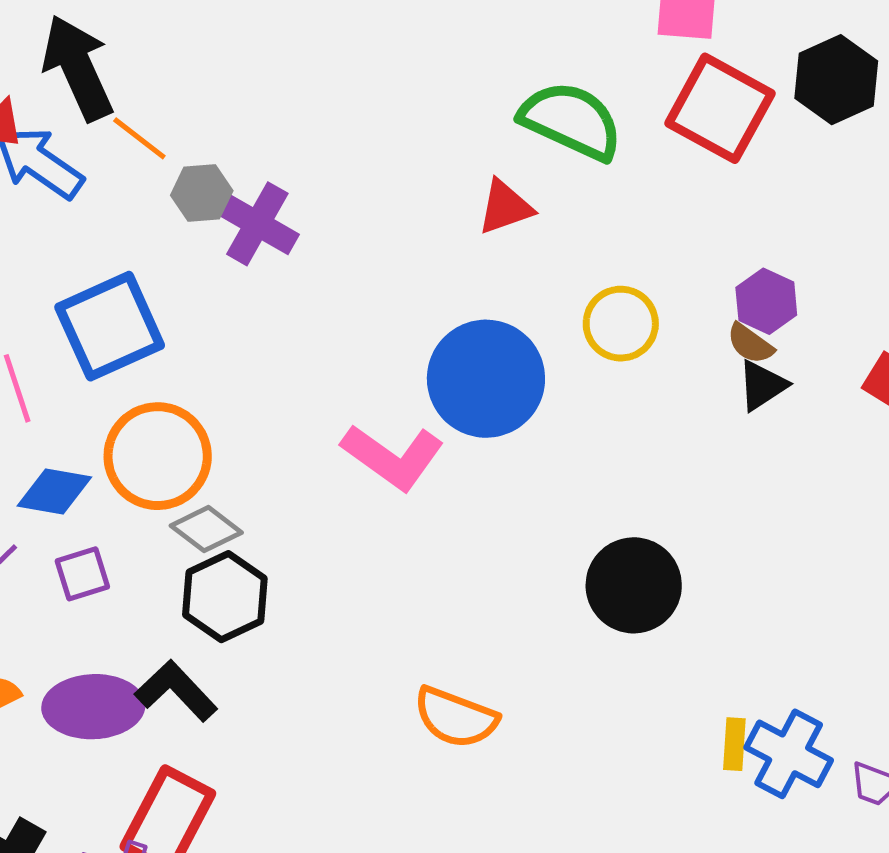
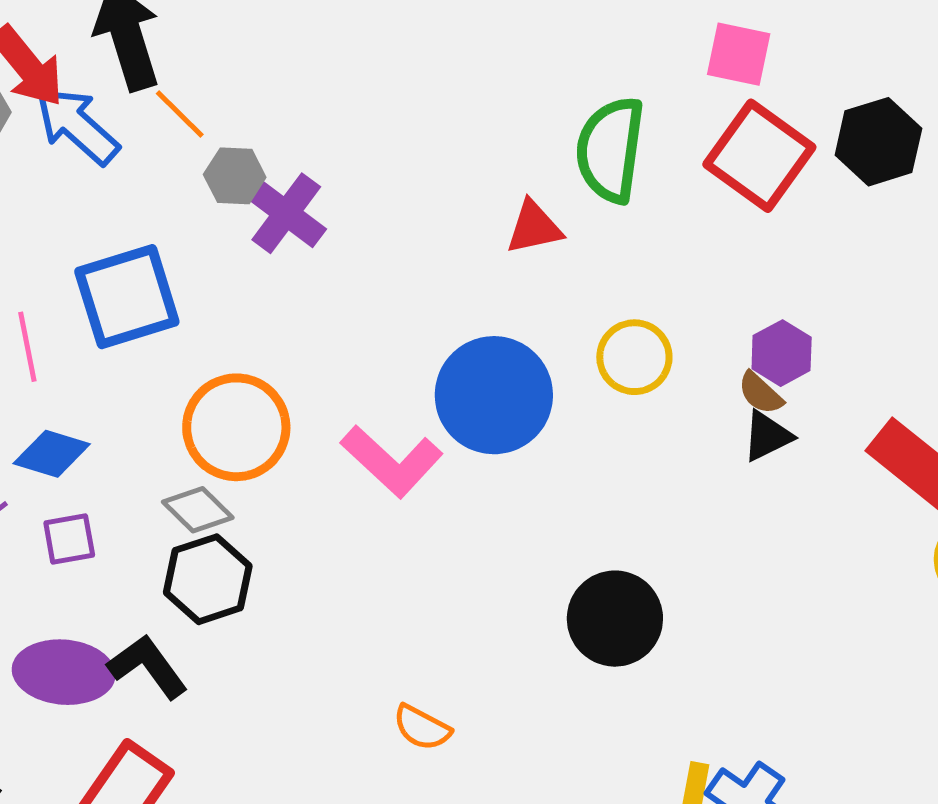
green semicircle: (571, 121) -> (610, 150), turned -114
orange circle: (158, 456) -> (236, 427), moved
orange semicircle: (456, 717) -> (422, 728), size x0.7

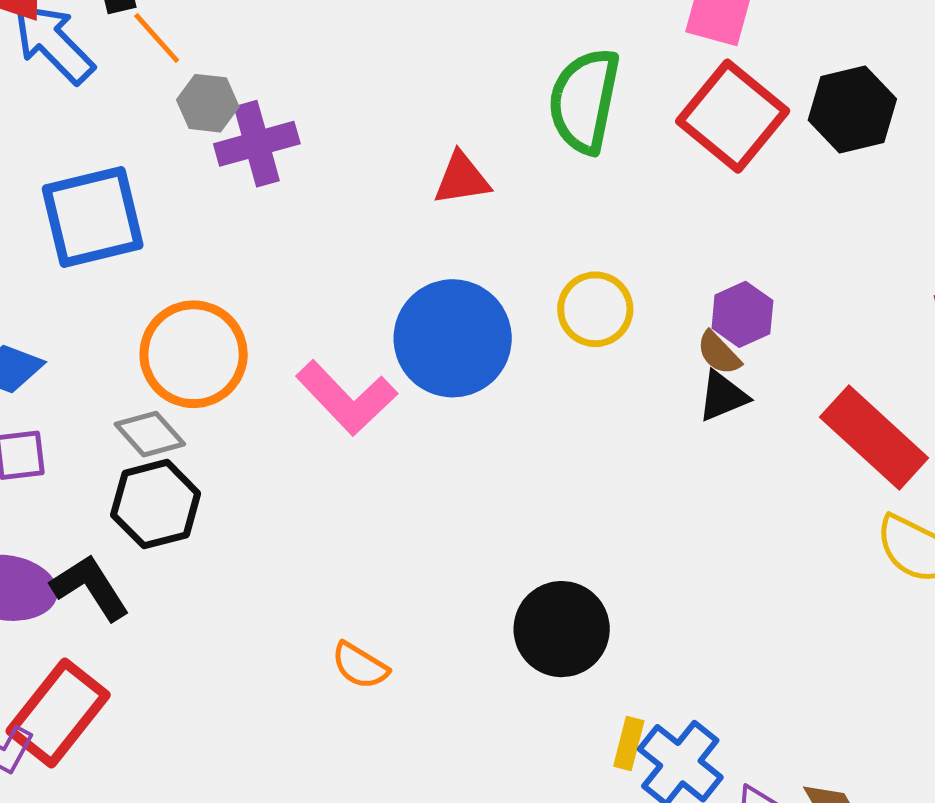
purple cross: (286, 213) -> (257, 144), turned 34
red triangle: (534, 227) -> (462, 179), moved
black circle: (615, 619) -> (562, 629), moved

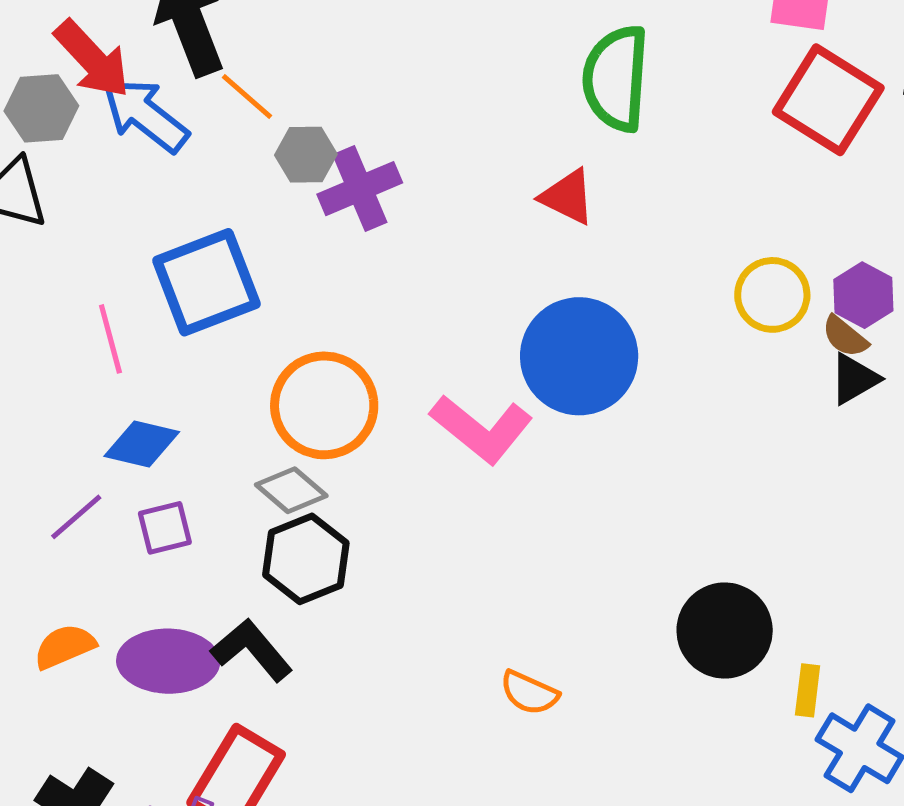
green semicircle: (584, 101) -> (616, 78), moved
red triangle: (462, 179) -> (568, 197), turned 42
yellow circle: (595, 309) -> (772, 295), moved
yellow rectangle: (629, 744) -> (808, 690), moved

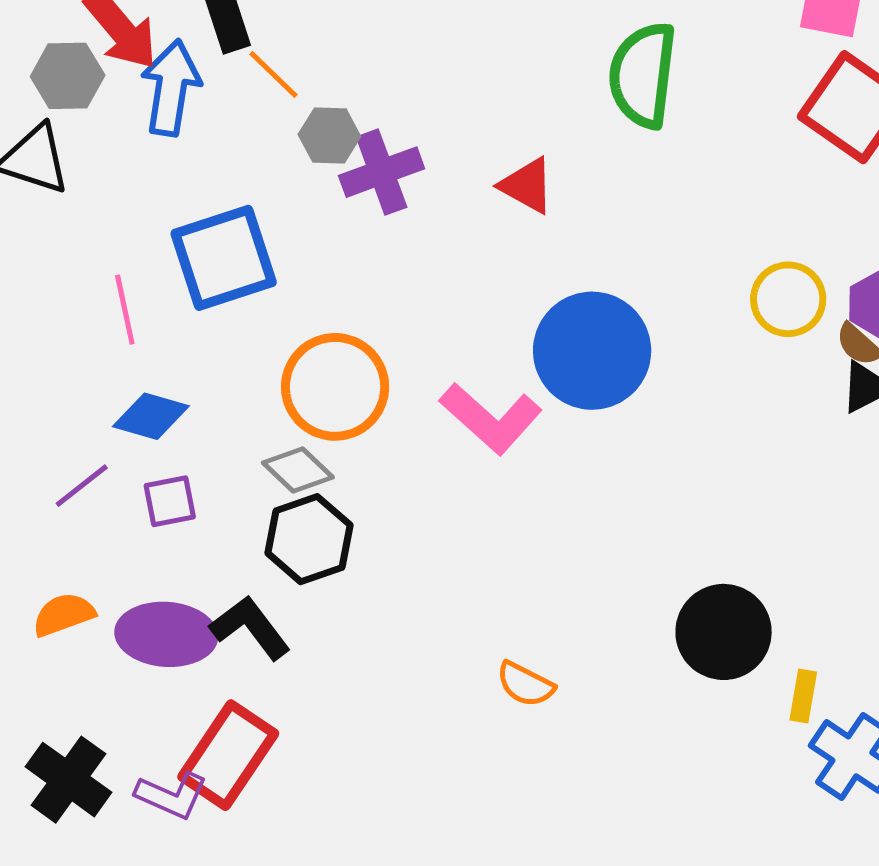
blue arrow: (145, 115) -> (171, 88), turned 58
red triangle: (568, 197) -> (527, 186), moved

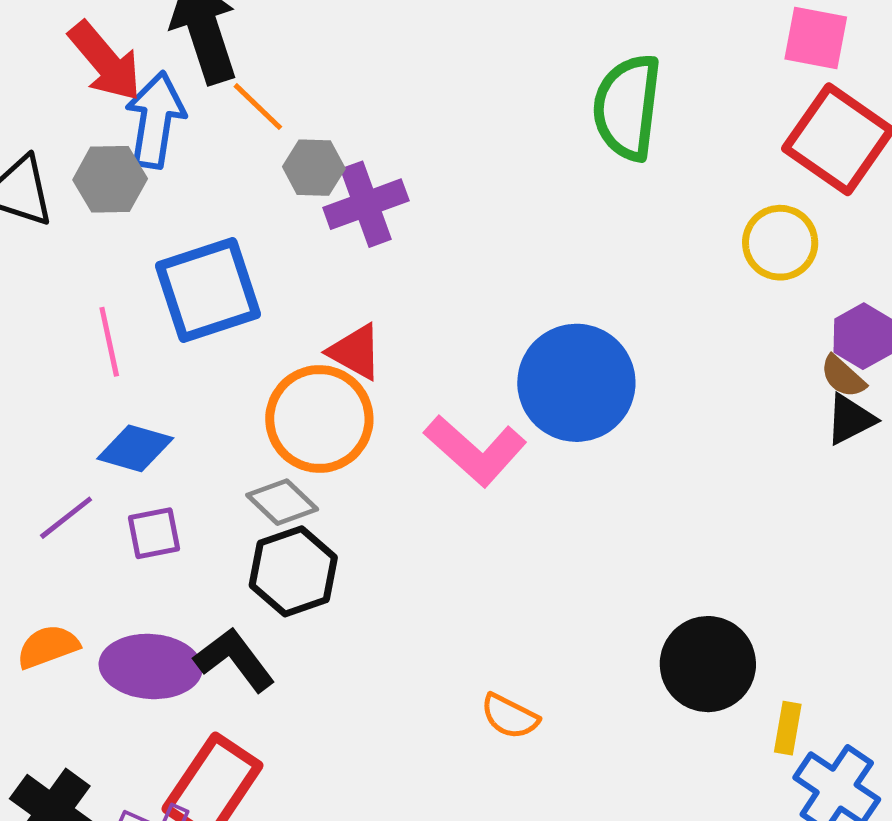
gray hexagon: (68, 76) -> (110, 179), moved
red triangle: (527, 186) -> (355, 352), moved
yellow circle: (788, 299) -> (780, 243), moved

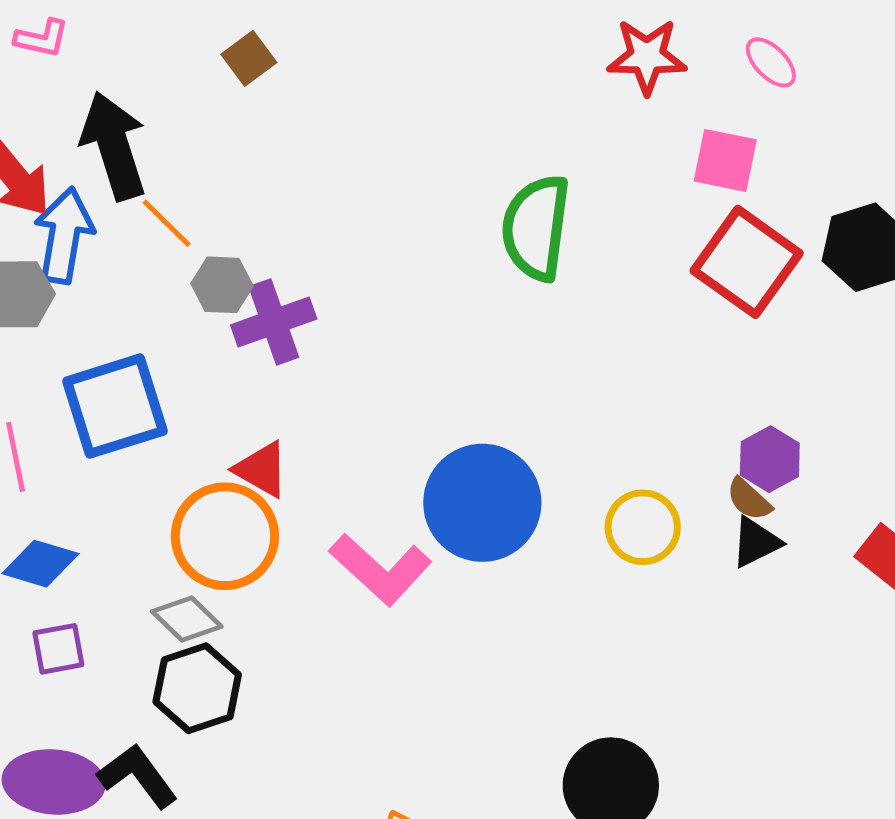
yellow circle: (780, 243) -> (643, 527), moved

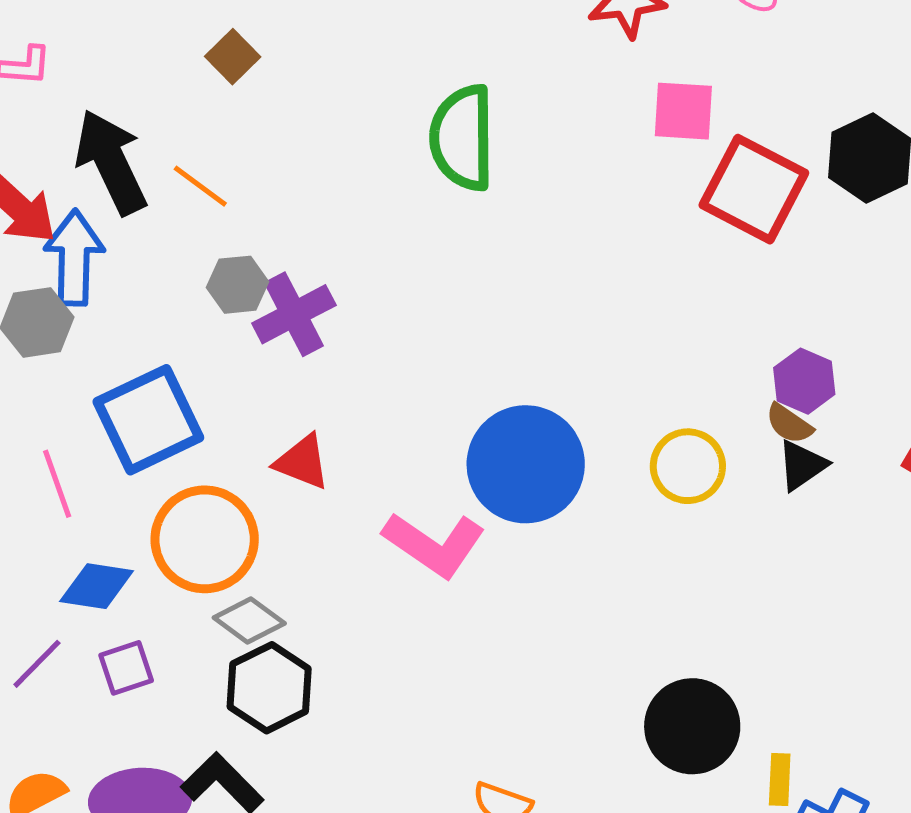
pink square: (725, 160) -> (683, 111), moved
orange line: (167, 223) -> (200, 186), moved
green semicircle: (536, 228) -> (462, 138), moved
orange circle: (225, 536) -> (205, 539), moved

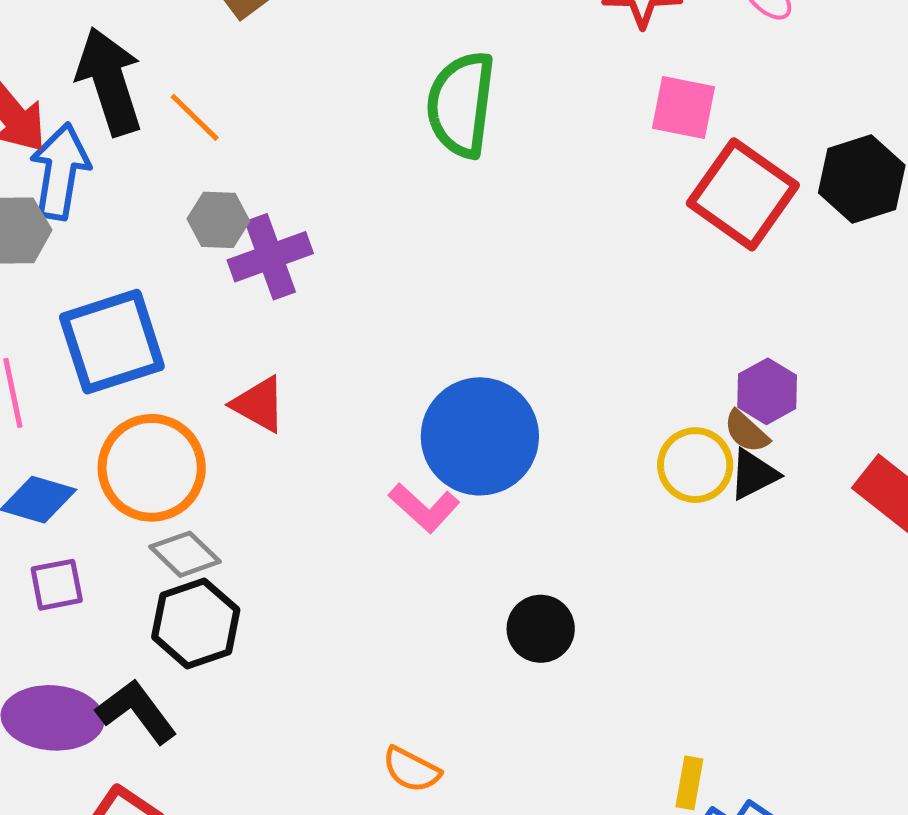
yellow circle: (688, 466) -> (695, 465), moved
pink L-shape: (434, 544) -> (424, 508), moved, size x0.7
black circle: (692, 726) -> (541, 629), moved, size x0.7

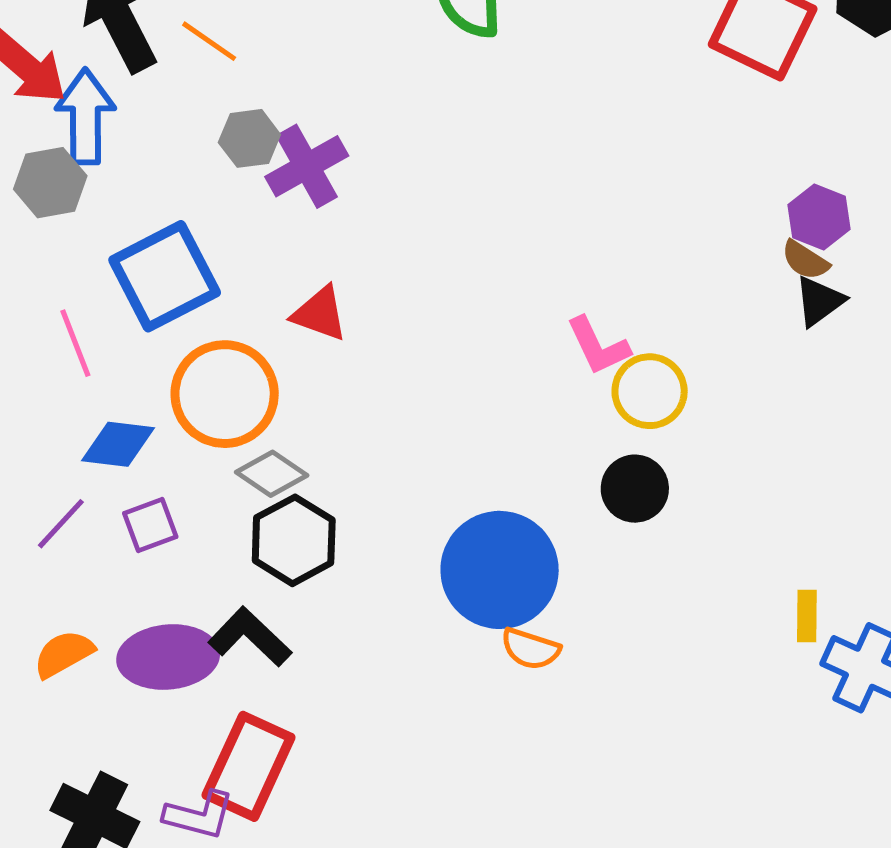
blue circle: (480, 436) -> (500, 570), moved
yellow circle: (695, 465) -> (650, 391), moved
pink L-shape: (424, 508) -> (598, 346), moved, turned 32

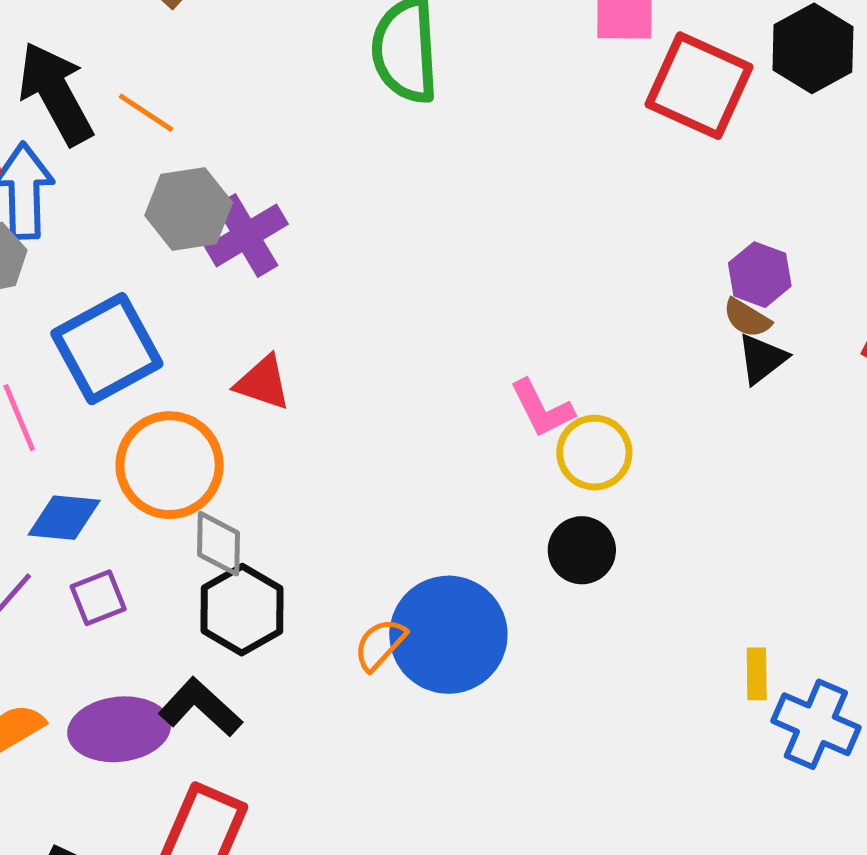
gray hexagon: (249, 138) -> (189, 209), size x1.4
gray diamond: (272, 474) -> (218, 544), turned 58
orange semicircle: (531, 649) -> (380, 644), moved, turned 116

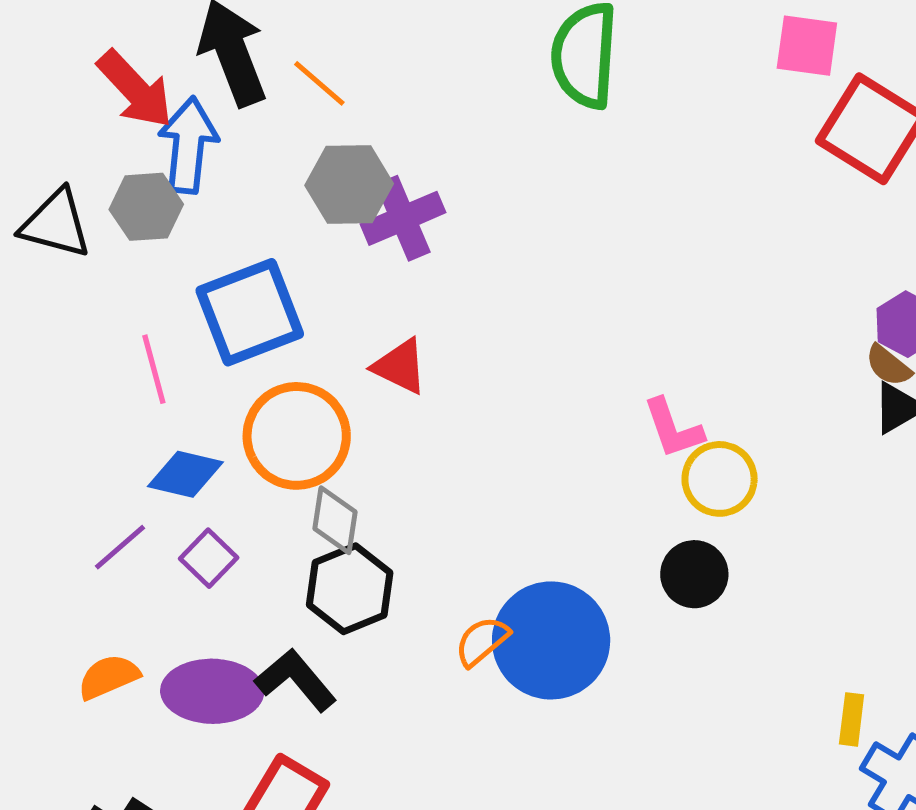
purple square: (98, 598) -> (209, 558), turned -32

